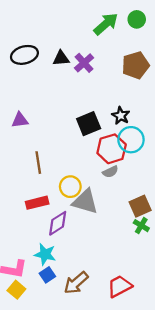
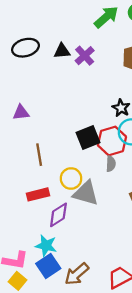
black square: (89, 124) -> (88, 138), moved
gray semicircle: (110, 172) -> (111, 164), turned -63
blue square: (47, 275) -> (48, 266), size x1.5

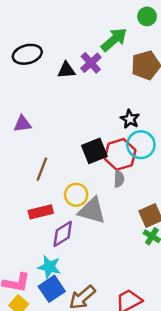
green arrow: (106, 17) -> (114, 40), moved
black triangle: (62, 51) -> (66, 70), moved
brown line: (39, 155) -> (42, 169), turned 30

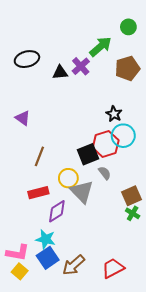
purple triangle: (22, 124) -> (23, 118), turned 42
black square: (94, 151) -> (88, 154), moved
gray semicircle: (119, 179) -> (105, 173), moved, turned -40
gray triangle: (92, 211) -> (82, 192), turned 30

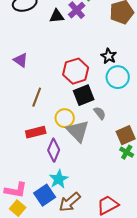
red hexagon: (106, 144) -> (76, 71), moved
purple diamond: (57, 211) -> (54, 150), turned -35
cyan star: (46, 239) -> (59, 179), moved, turned 30

